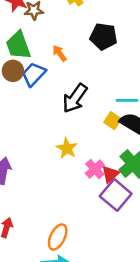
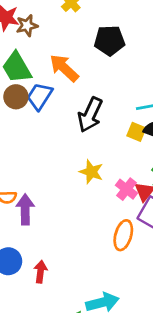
orange arrow: (60, 53) -> (64, 68), size x1.6
orange ellipse: (58, 237) -> (123, 235), moved

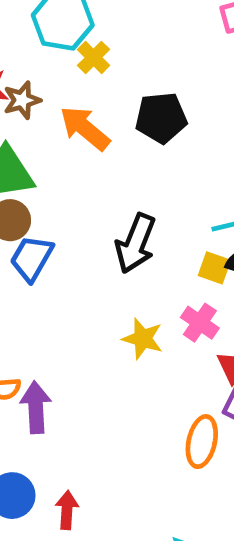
orange arrow: (64, 68) -> (85, 128), moved
blue trapezoid: (40, 96) -> (32, 258), moved
pink cross: (126, 189) -> (200, 323), moved

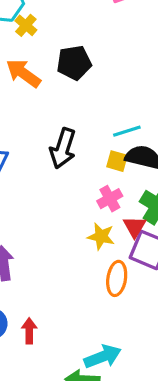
pink cross: (200, 323) -> (110, 199), turned 30
yellow star: (143, 339) -> (101, 236), moved

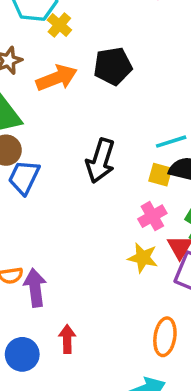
orange arrow: (23, 73) -> (57, 78), turned 123
orange ellipse: (117, 278) -> (165, 337), moved
red arrow: (29, 331) -> (67, 339), moved

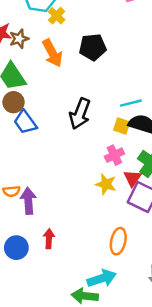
orange arrow: (57, 78) -> (52, 53), turned 80
blue trapezoid: (24, 177) -> (25, 122), turned -65

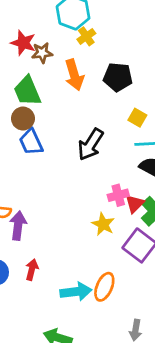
yellow square: (122, 126) -> (137, 118), moved
red triangle: (132, 178) -> (135, 204), moved
cyan arrow: (102, 278) -> (76, 292), moved

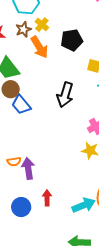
yellow cross: (86, 36) -> (42, 25), moved
brown star: (42, 53) -> (23, 29), moved

